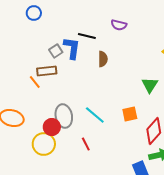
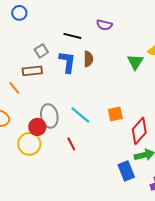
blue L-shape: (72, 48) -> (67, 62), moved
orange line: (35, 82) -> (14, 88), moved
green triangle: (150, 85) -> (135, 62), moved

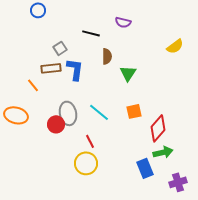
blue L-shape: (67, 62) -> (75, 69), moved
green triangle: (135, 62) -> (128, 73), moved
yellow circle: (29, 144) -> (86, 163), moved

